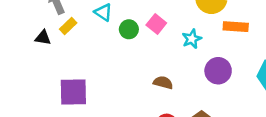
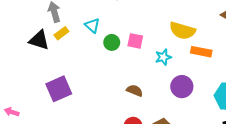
pink square: (156, 24) -> (135, 41), turned -35
black triangle: (43, 38) -> (39, 40), size x1.5
purple square: (73, 92) -> (59, 89), turned -30

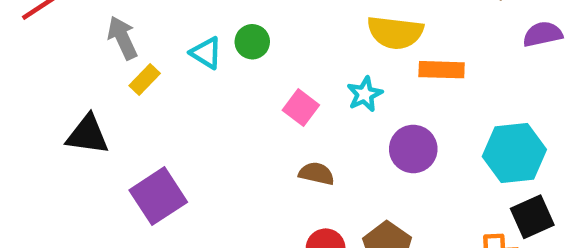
black triangle: (39, 40) -> (88, 135), moved
pink square: (135, 41) -> (301, 108), moved, turned 35
green circle: (112, 42) -> (252, 42), moved

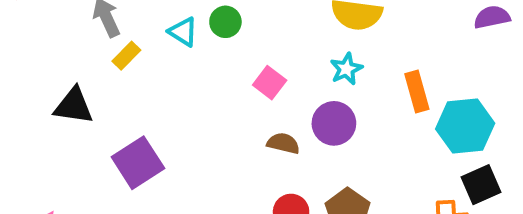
orange rectangle: (442, 70) -> (417, 91), moved, turned 72
cyan star: (365, 94) -> (346, 69), moved
purple circle: (413, 149) -> (334, 123), moved

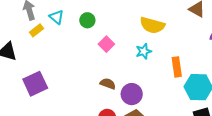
cyan triangle: (183, 32) -> (57, 17), moved
pink square: (270, 83) -> (106, 44), moved
purple circle: (334, 123) -> (132, 94), moved

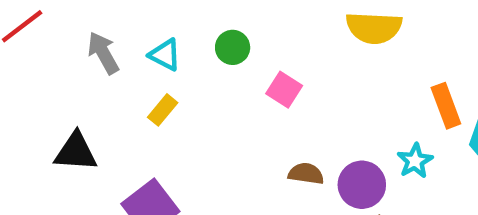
yellow rectangle: (37, 30) -> (163, 110), moved
cyan star: (144, 51) -> (415, 161), moved

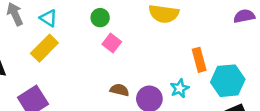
green circle: (233, 47) -> (100, 18), moved
yellow rectangle: (163, 110) -> (44, 48), size x1.6

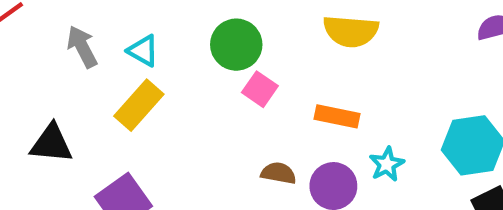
green circle: (100, 18) -> (236, 45), size x1.5
orange rectangle: (199, 60) -> (337, 116), moved, turned -60

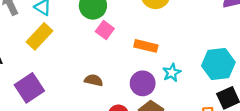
brown semicircle: (279, 173) -> (94, 80), moved

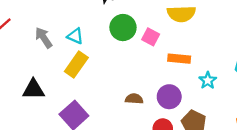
pink square: (105, 30) -> (151, 37), moved
purple circle: (143, 83) -> (169, 97), moved

